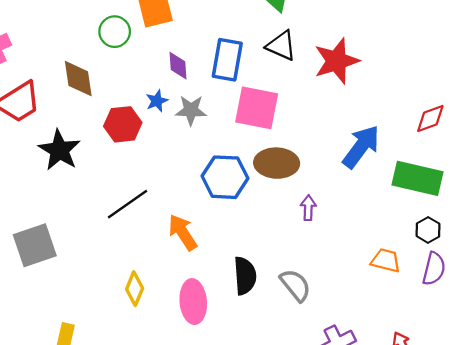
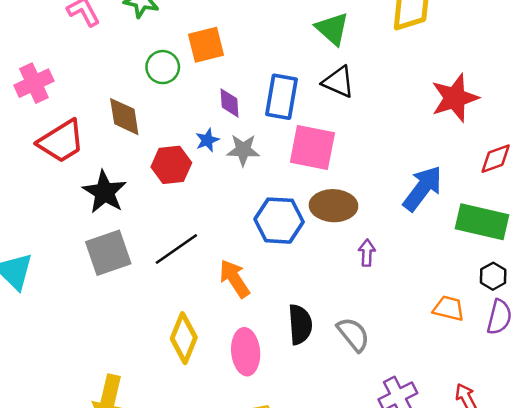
red star: (336, 61) -> (455, 98), moved
gray square: (35, 245) -> (108, 253), moved
yellow diamond: (135, 289) -> (184, 338), size x1.4

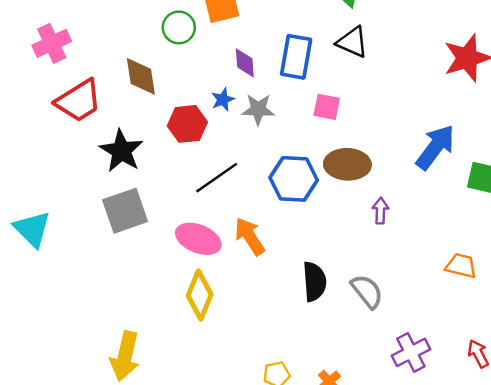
pink square: (312, 147) -> (327, 107), size x0.6
black line: (176, 249) -> (217, 178), moved
pink ellipse: (246, 352) -> (198, 239), moved, turned -63

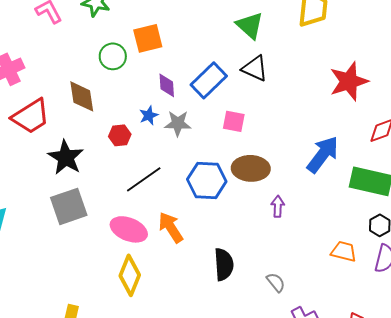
blue rectangle: (296, 57) -> (209, 80), turned 36
red hexagon: (187, 124) -> (120, 135), size x0.7
gray semicircle: (367, 291) -> (276, 282), moved, size x0.7

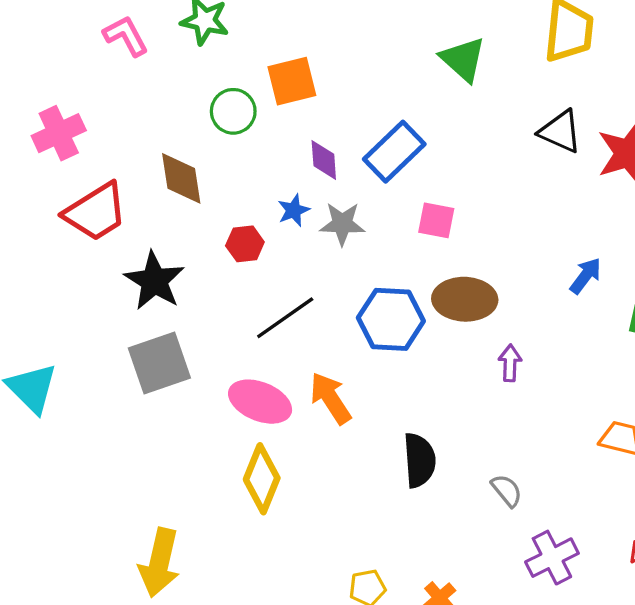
black triangle: (255, 68) -> (560, 131), moved
blue arrow: (323, 154) -> (586, 276), size x0.6

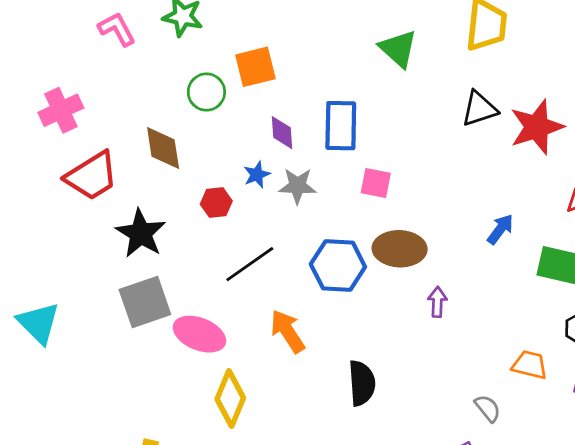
black triangle: (560, 131) -> (479, 109), turned -42
blue rectangle: (394, 152) -> (341, 126), turned -45
pink ellipse: (260, 402) -> (199, 334), moved
gray semicircle: (507, 490) -> (488, 408), moved

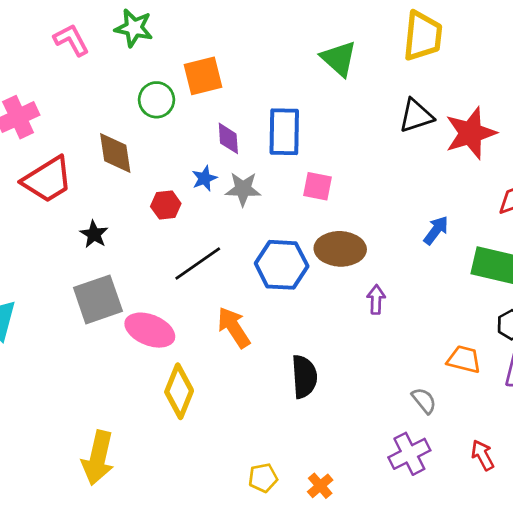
black star: (141, 233) -> (94, 234), size x0.6

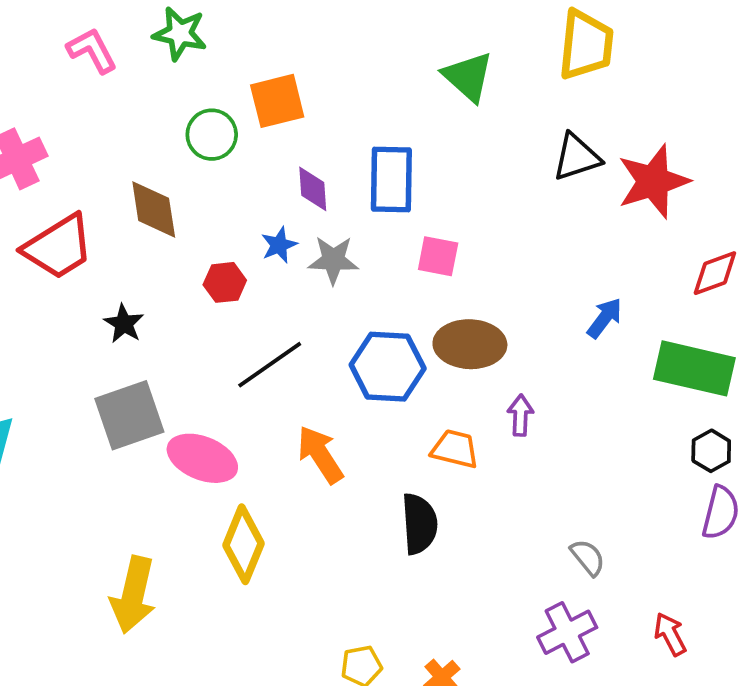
orange trapezoid: (464, 359) -> (455, 449), moved
yellow arrow: (98, 458) -> (133, 595), moved

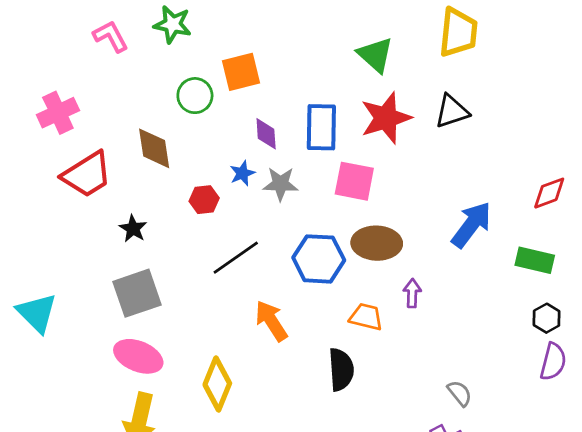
red star: (653, 181) -> (386, 118), moved
pink square: (438, 256) -> (354, 181), size x1.4
blue arrow: (605, 318) -> (471, 225), size x1.6
green rectangle: (694, 368) -> (535, 260), size x0.7
pink ellipse: (202, 458) -> (138, 356), moved

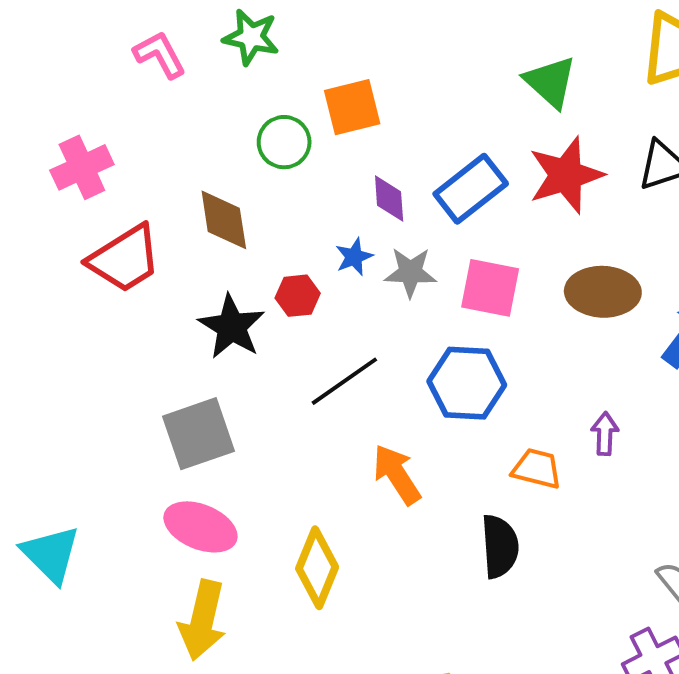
blue rectangle: (321, 127) -> (471, 189), turned 51
pink square: (354, 181) -> (490, 288), moved
black star: (133, 229) -> (232, 327), moved, size x1.6
brown ellipse: (377, 243) -> (603, 292), moved
cyan triangle: (37, 313) -> (51, 554), moved

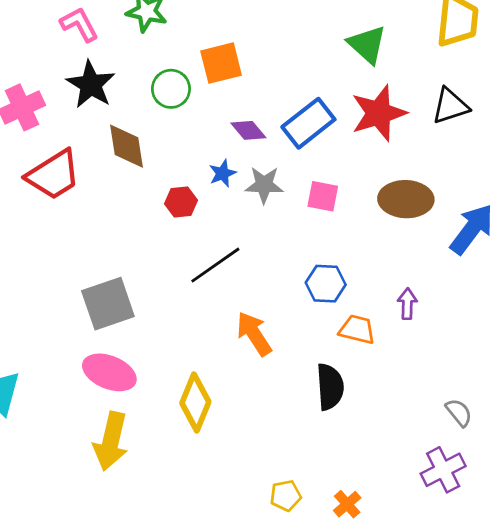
purple diamond: (389, 198) -> (248, 130), turned -36
pink square: (490, 288) -> (323, 196), size x0.7
black star: (232, 327) -> (91, 85), moved
blue hexagon: (467, 383) -> (326, 284), moved, size x0.7

